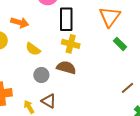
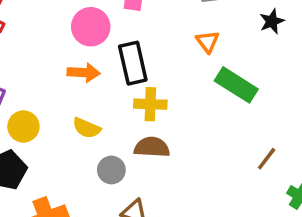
orange triangle: (110, 17) -> (208, 42), size x0.6
orange arrow: (20, 22) -> (84, 73), moved
green rectangle: (120, 44) -> (236, 85), size x1.6

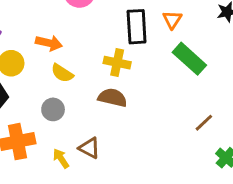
black rectangle: (133, 63) -> (137, 27), moved
orange arrow: (84, 73) -> (49, 43), moved
gray circle: (111, 170) -> (53, 109), moved

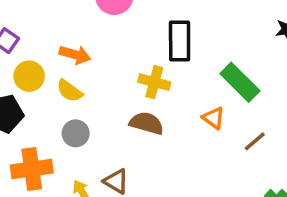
orange triangle: (172, 20) -> (213, 118), moved, turned -30
yellow semicircle: (62, 73) -> (70, 91), moved
brown line: (204, 123) -> (255, 141), moved

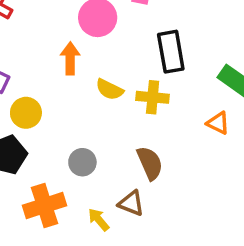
orange arrow: (75, 55) -> (70, 58), moved, turned -96
yellow semicircle: (70, 91) -> (109, 89), moved
brown semicircle: (147, 123) -> (150, 163), moved, turned 60

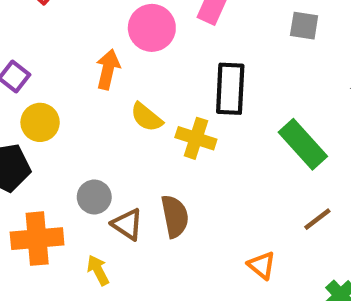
orange triangle: (218, 123) -> (262, 265), moved
brown triangle: (131, 203) -> (127, 224), moved

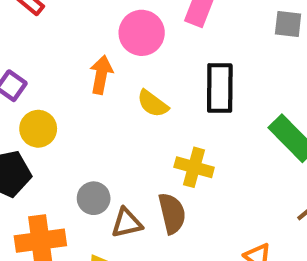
yellow semicircle: (146, 117) -> (153, 104), moved
yellow cross: (196, 138) -> (194, 167), moved
brown triangle: (127, 224) -> (127, 223), turned -44

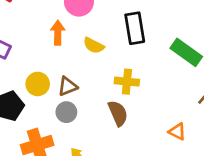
yellow circle: (38, 129) -> (38, 84), moved
brown triangle: (127, 223) -> (68, 86), moved

